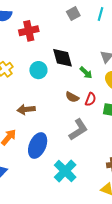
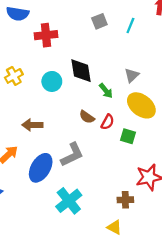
gray L-shape: (78, 130) -> (72, 155), moved

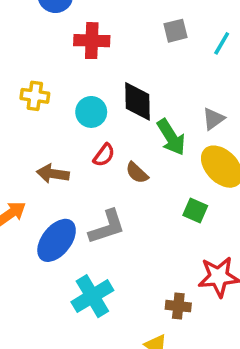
yellow cross: (14, 76) -> (35, 96), turned 30
green arrow: (106, 91) -> (171, 137), size x1.5
red semicircle: (108, 122) -> (104, 155), moved

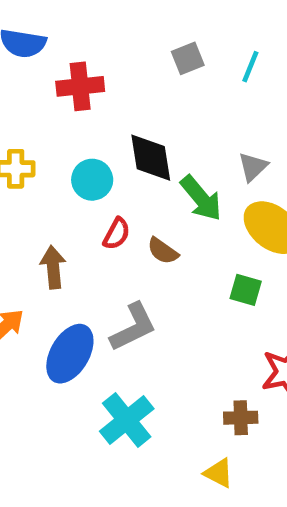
brown arrow: (53, 174) -> (53, 267), turned 84

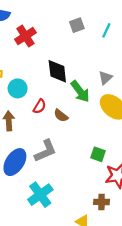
red cross: (80, 86) -> (25, 36), turned -30
cyan circle: (92, 180) -> (18, 88), moved
green square: (246, 290) -> (98, 154), moved
brown cross: (241, 418) -> (101, 202), moved

